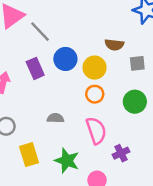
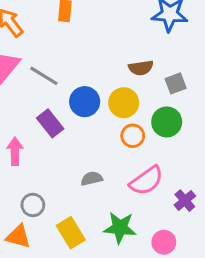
green circle: (135, 102) -> (167, 122), moved
pink semicircle: (96, 131) -> (146, 181), turned 88

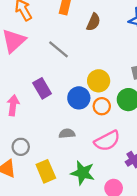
brown semicircle: (141, 68) -> (93, 22), moved, turned -66
gray line: (44, 76) -> (59, 49), moved
blue circle: (85, 102) -> (79, 98), moved

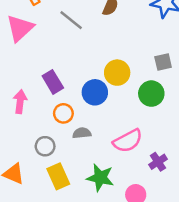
gray line: (59, 49) -> (71, 20), moved
orange circle: (102, 106) -> (63, 113), moved
gray circle: (21, 147) -> (45, 146), moved

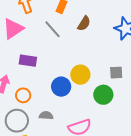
purple rectangle: (53, 82) -> (28, 61), moved, turned -60
orange circle: (63, 113) -> (23, 95), moved
gray circle: (45, 146) -> (17, 121), size x1.5

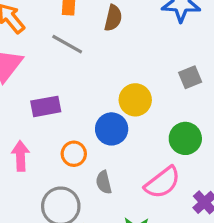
orange circle: (23, 95) -> (74, 154), moved
green circle: (103, 95) -> (185, 138), moved
gray semicircle: (46, 115) -> (104, 182), turned -88

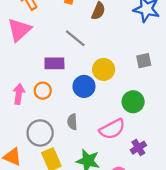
gray line: (67, 44) -> (75, 38), moved
purple rectangle: (46, 106) -> (54, 63), moved
orange circle: (74, 154) -> (43, 91), moved

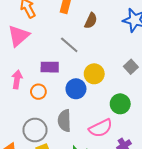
gray square: (144, 61) -> (131, 67), turned -32
pink arrow: (19, 94) -> (17, 79), moved
gray semicircle: (72, 122) -> (64, 121), size x1.5

